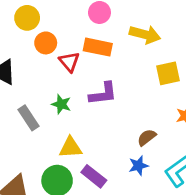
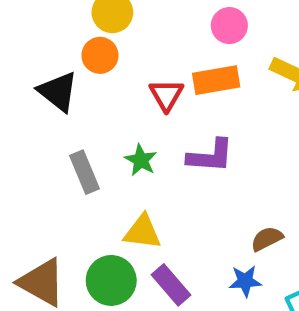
orange circle: (46, 43) -> (100, 55), moved
orange rectangle: (98, 47) -> (216, 80), turned -32

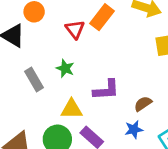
orange rectangle: (216, 80) -> (102, 17), turned -35
purple L-shape: (211, 156) -> (106, 90), moved

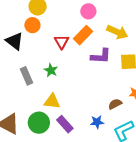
purple L-shape: (106, 90) -> (101, 56), moved
brown semicircle: (143, 104) -> (115, 104), moved

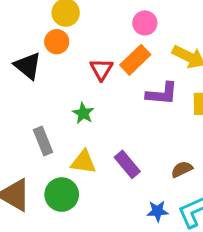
gray rectangle: (27, 76) -> (43, 141), moved
blue star: (97, 122) -> (158, 211), moved
purple rectangle: (65, 124) -> (127, 164), moved

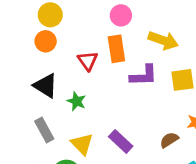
orange rectangle: (135, 60) -> (116, 49), turned -48
black triangle: (28, 66) -> (46, 86), moved
yellow triangle: (83, 162) -> (82, 144), turned 45

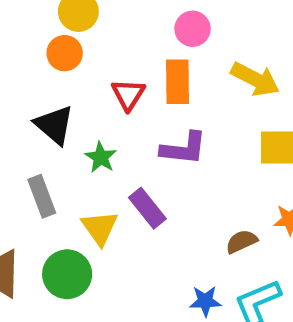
purple L-shape: (144, 76) -> (184, 148), moved
purple rectangle: (121, 141) -> (147, 208), moved

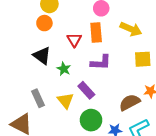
gray rectangle: (42, 196) -> (38, 98), moved
brown semicircle: (242, 241) -> (130, 102), size x1.5
green circle: (67, 274) -> (91, 120), moved

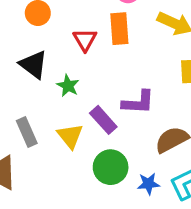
purple L-shape: (101, 62) -> (138, 102), moved

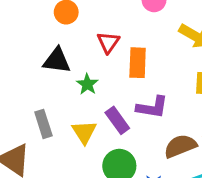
orange rectangle: (119, 29) -> (138, 63), moved
black triangle: (33, 65) -> (57, 61), turned -36

